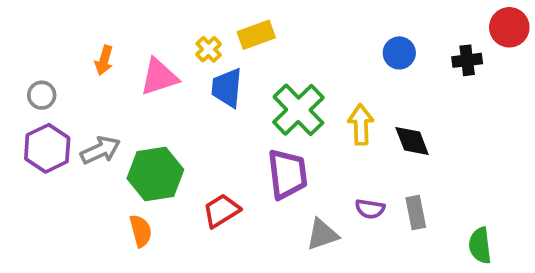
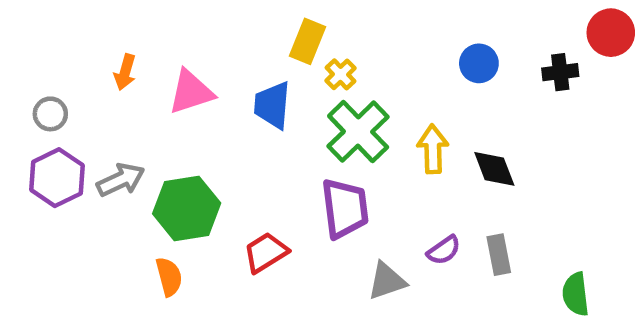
yellow rectangle: (256, 35) -> (308, 41), turned -48
yellow cross: (209, 49) -> (340, 74), moved
purple semicircle: (370, 209) -> (444, 250), turned -44

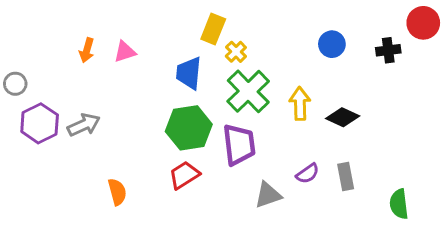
pink triangle: (191, 92) -> (125, 52), moved, size x0.7
gray circle: (50, 114) -> (15, 84), moved
black diamond: (494, 169) -> (343, 117), turned -44
green hexagon: (187, 208) -> (189, 128), moved

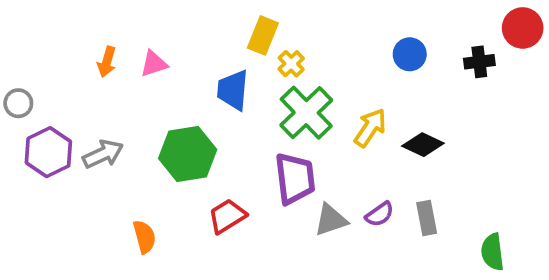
yellow arrow: (300, 104) -> (370, 128), turned 36
green hexagon: (189, 128) -> (188, 154), moved
gray triangle: (268, 195) -> (331, 220), moved

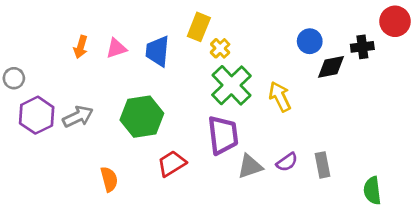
blue trapezoid: (233, 90) -> (158, 51), moved
yellow arrow: (370, 128) -> (280, 97), turned -60
black diamond: (423, 145) -> (331, 67), moved, turned -36

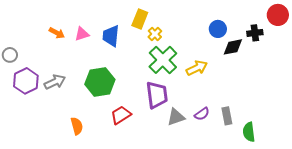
orange arrow: (81, 47) -> (57, 33), turned -77
yellow arrow: (280, 97) -> (197, 68), turned 90
green semicircle: (372, 191) -> (249, 132), moved

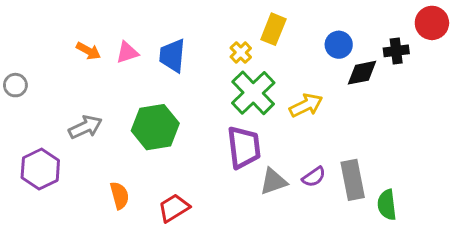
yellow rectangle: (140, 19) -> (273, 29), moved
purple hexagon: (26, 81) -> (40, 169), moved
red trapezoid: (121, 115) -> (174, 208), moved
gray rectangle: (227, 116) -> (353, 180), size x1.4

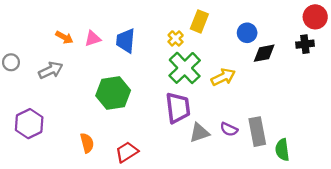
black cross: (396, 51) -> (305, 44), moved
gray arrow: (85, 127) -> (51, 70), moved
purple semicircle: (314, 177) -> (229, 129), turned 60

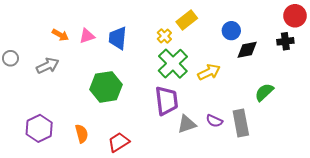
yellow rectangle: (199, 21) -> (187, 20), turned 30
purple hexagon: (29, 124) -> (39, 128), moved
green semicircle: (282, 150) -> (264, 92), moved, turned 54

